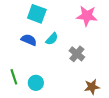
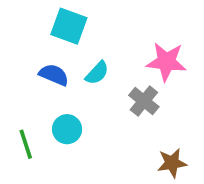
pink star: (87, 16) -> (166, 62), moved
cyan circle: (36, 83) -> (67, 129), moved

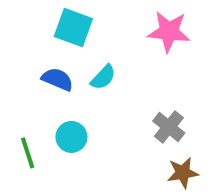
pink star: (166, 62) -> (169, 32), moved
gray cross: (144, 101) -> (169, 127), moved

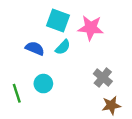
cyan square: (73, 28) -> (58, 20), moved
pink star: (169, 32) -> (91, 28), moved

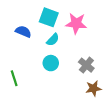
blue semicircle: (35, 48) -> (23, 32), moved
cyan circle: (43, 84) -> (51, 63), moved

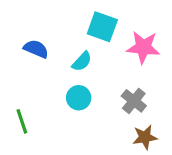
cyan square: (49, 17) -> (102, 27), moved
pink star: (76, 23) -> (143, 47), moved

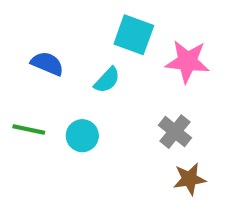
cyan circle: (79, 98) -> (82, 136), moved
green line: (22, 121) -> (29, 129), moved, turned -60

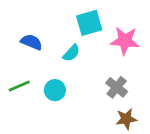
cyan square: (134, 35) -> (89, 23), turned -36
green line: (29, 129) -> (19, 86), turned -35

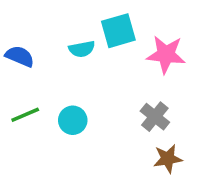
blue semicircle: (32, 42) -> (20, 56), moved
cyan semicircle: (71, 53) -> (82, 49), moved, turned 36

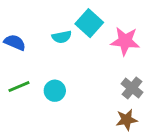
cyan square: (118, 31) -> (89, 23), turned -32
gray cross: (155, 117) -> (132, 88), moved

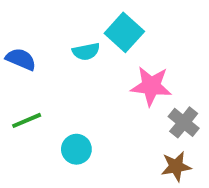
pink star: (125, 41) -> (151, 86), moved
cyan circle: (55, 91) -> (76, 149), moved

